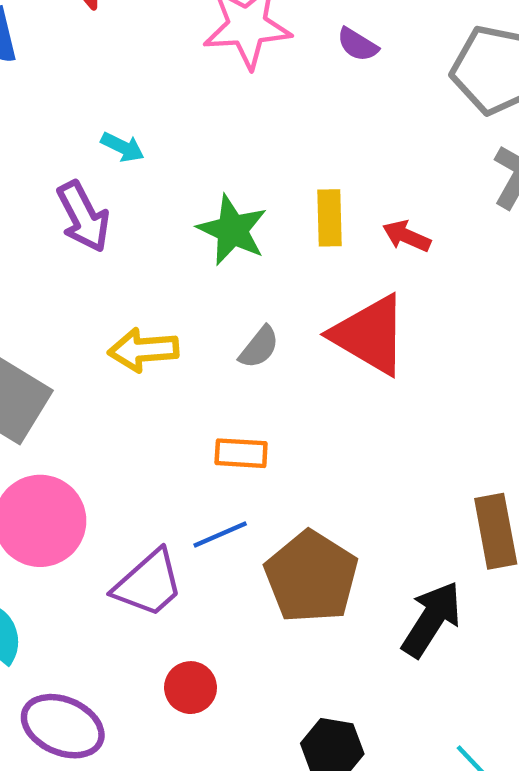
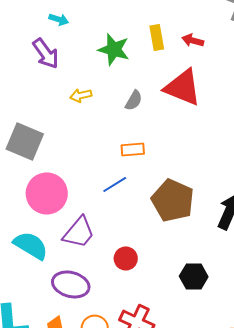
yellow arrow: (143, 350) -> (81, 95), moved, size x0.7
blue line: (220, 534) -> (115, 184), moved
purple trapezoid: (148, 584) -> (79, 232), moved

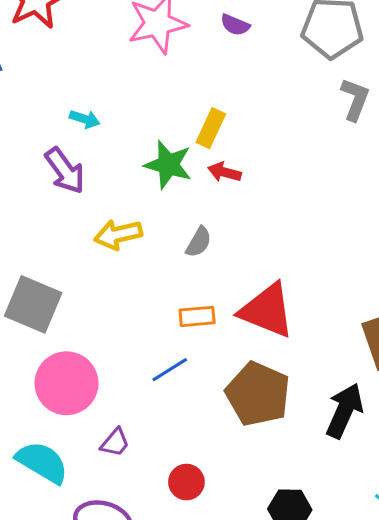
yellow rectangle: (157, 37) -> (211, 128), moved, turned 35
red arrow: (193, 40) -> (224, 172), moved
red triangle: (183, 87) -> (267, 310), moved
yellow arrow: (81, 95) -> (118, 234), size x1.4
purple trapezoid: (79, 232) -> (115, 443), size x0.6

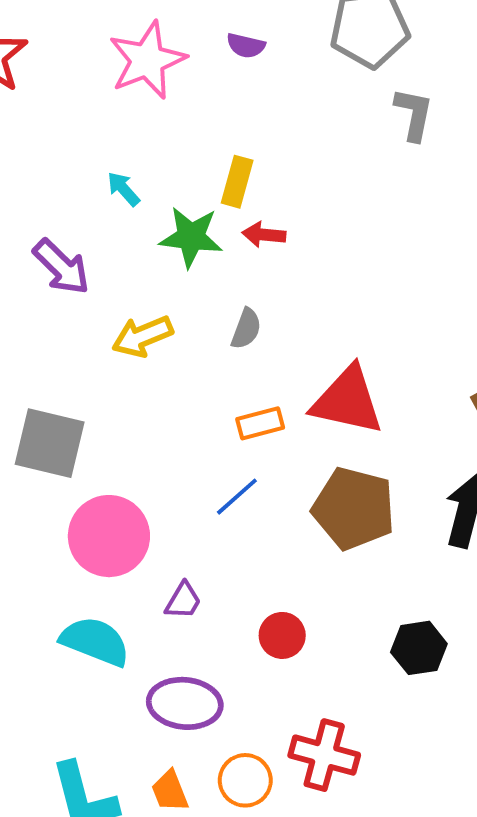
cyan arrow: (85, 119) -> (123, 189), moved, turned -140

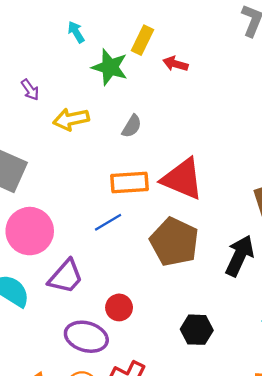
red arrow: (264, 235) -> (175, 64), moved
purple arrow: (61, 267) -> (30, 90), moved, size x0.6
orange rectangle: (260, 423) -> (129, 182), size x1.4
purple trapezoid: (183, 601) -> (66, 277), size x1.6
purple ellipse: (185, 703) -> (86, 337), moved

